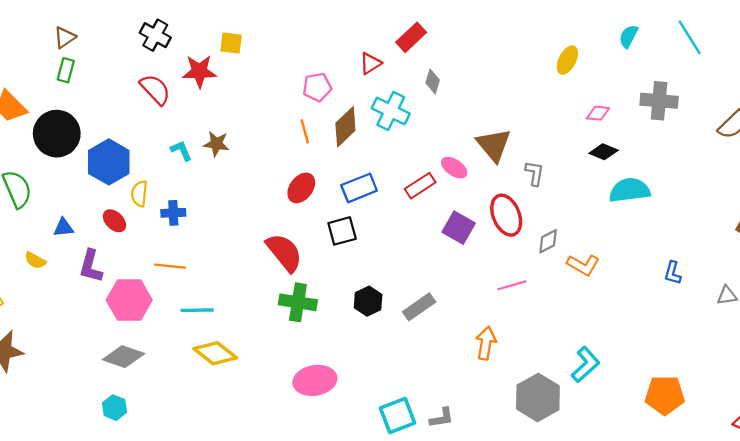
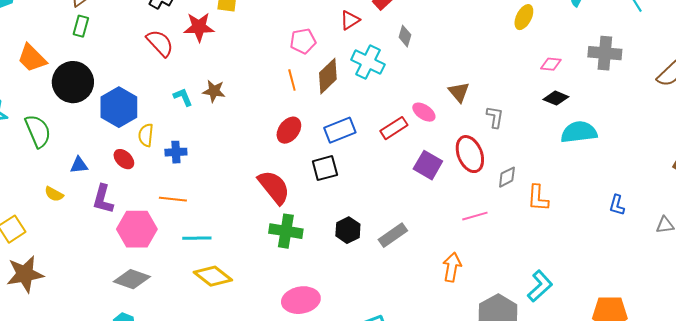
brown triangle: (494, 145) -> (459, 92), size x0.7
orange L-shape: (583, 265) -> (538, 198), turned 64

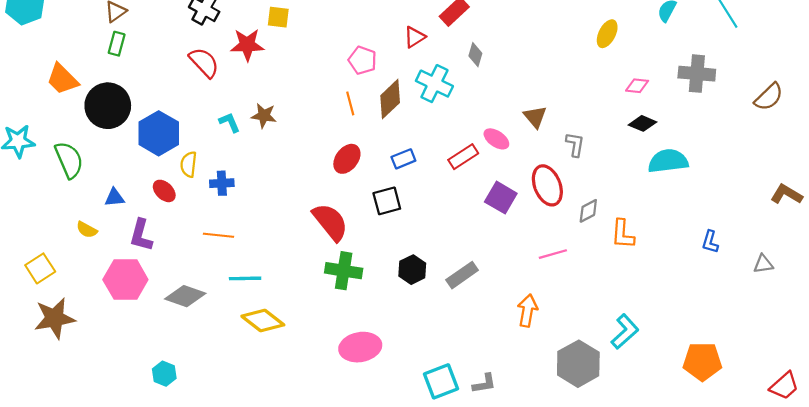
pink pentagon: (303, 41) -> (362, 60), turned 30
blue rectangle: (340, 130) -> (403, 159), size x0.7
pink hexagon: (137, 229) -> (125, 280), moved
gray diamond: (132, 279) -> (185, 296), moved

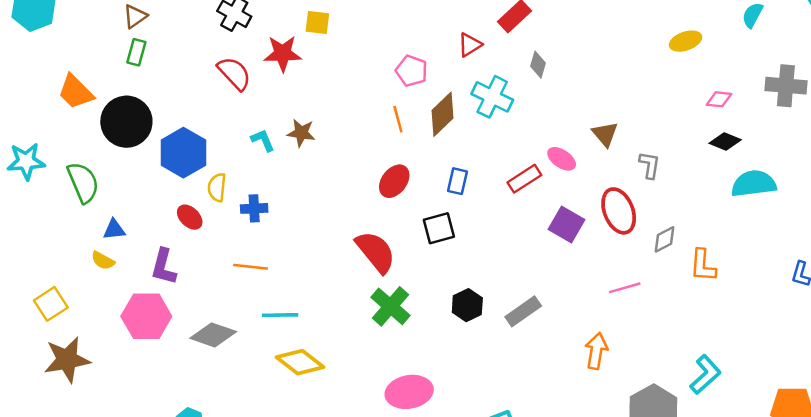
yellow ellipse: (607, 34) -> (686, 41), turned 44
blue rectangle: (403, 159) -> (457, 181), turned -55
blue triangle: (114, 198) -> (114, 230), moved
green cross: (344, 271) -> (390, 306), turned 32

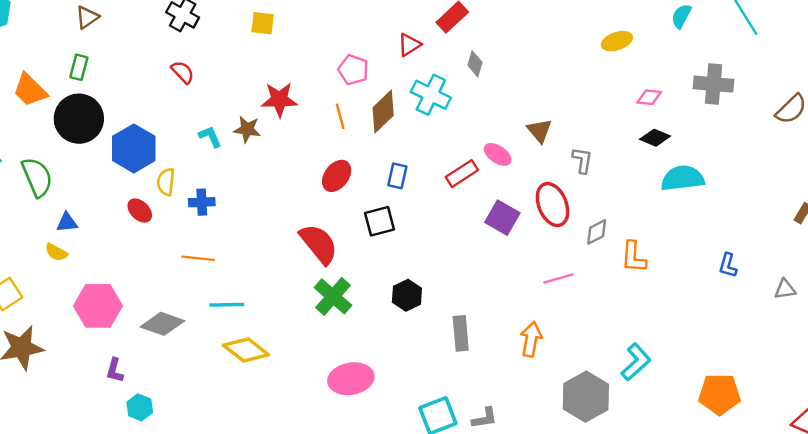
green rectangle: (136, 52) -> (79, 67), moved
red star: (283, 53) -> (279, 100), moved
red semicircle: (234, 73) -> (183, 72), size x0.7
purple L-shape: (164, 267) -> (115, 370), moved, size x0.7
gray rectangle: (523, 311) -> (461, 333), moved, turned -60

